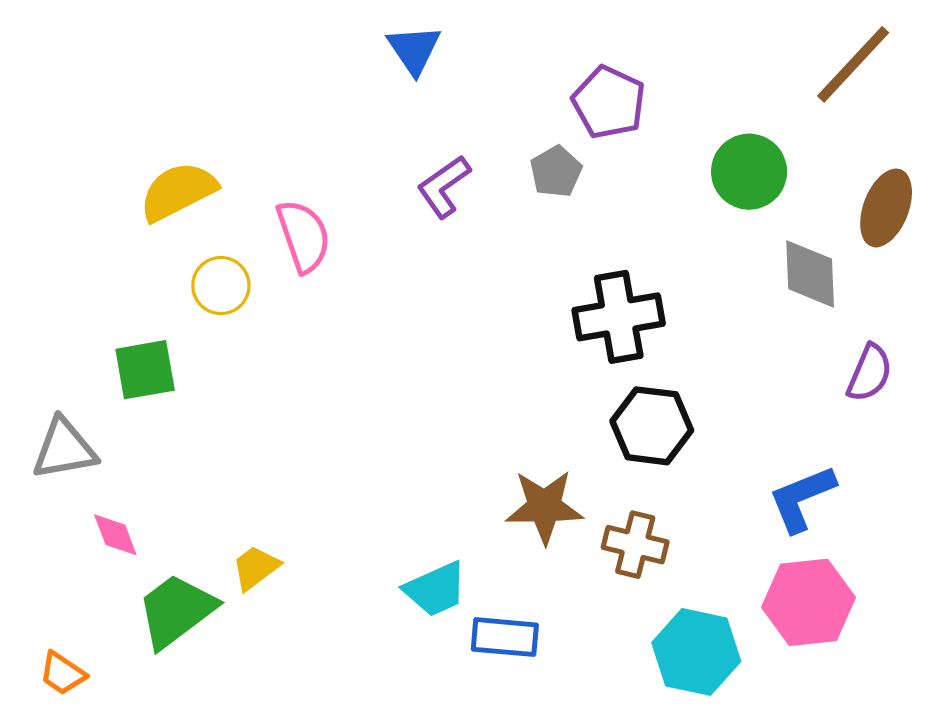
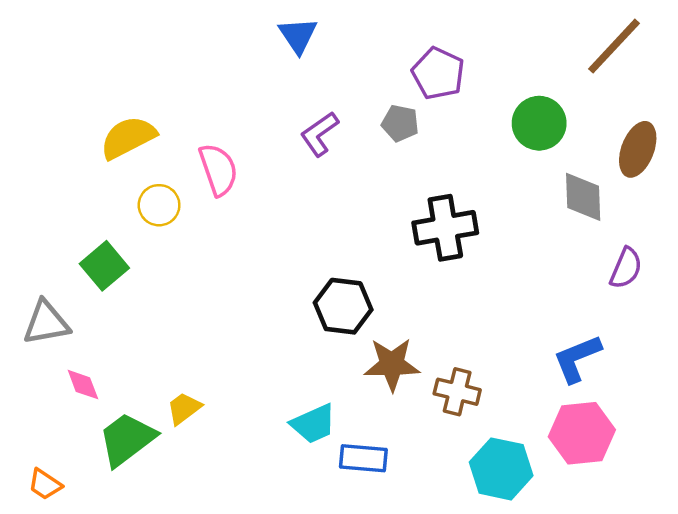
gray pentagon: (556, 172) -> (400, 123), turned -30
green square: (145, 370) -> (104, 266), turned -30
black hexagon: (652, 426) -> (343, 306), moved

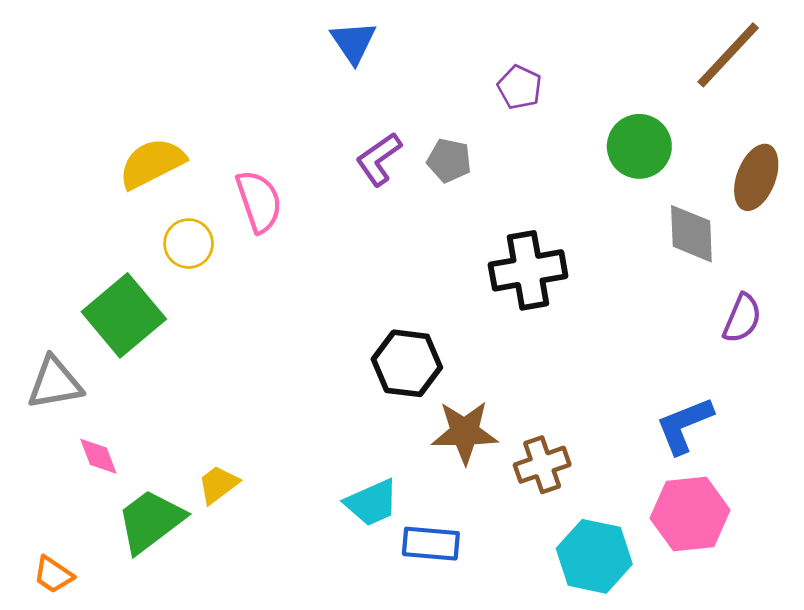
purple pentagon: (438, 73) -> (520, 87), size x0.7
gray pentagon: (400, 123) -> (449, 160), moved
green square: (104, 266) -> (124, 315), size x1.4
brown cross: (457, 392) -> (542, 465), turned -33

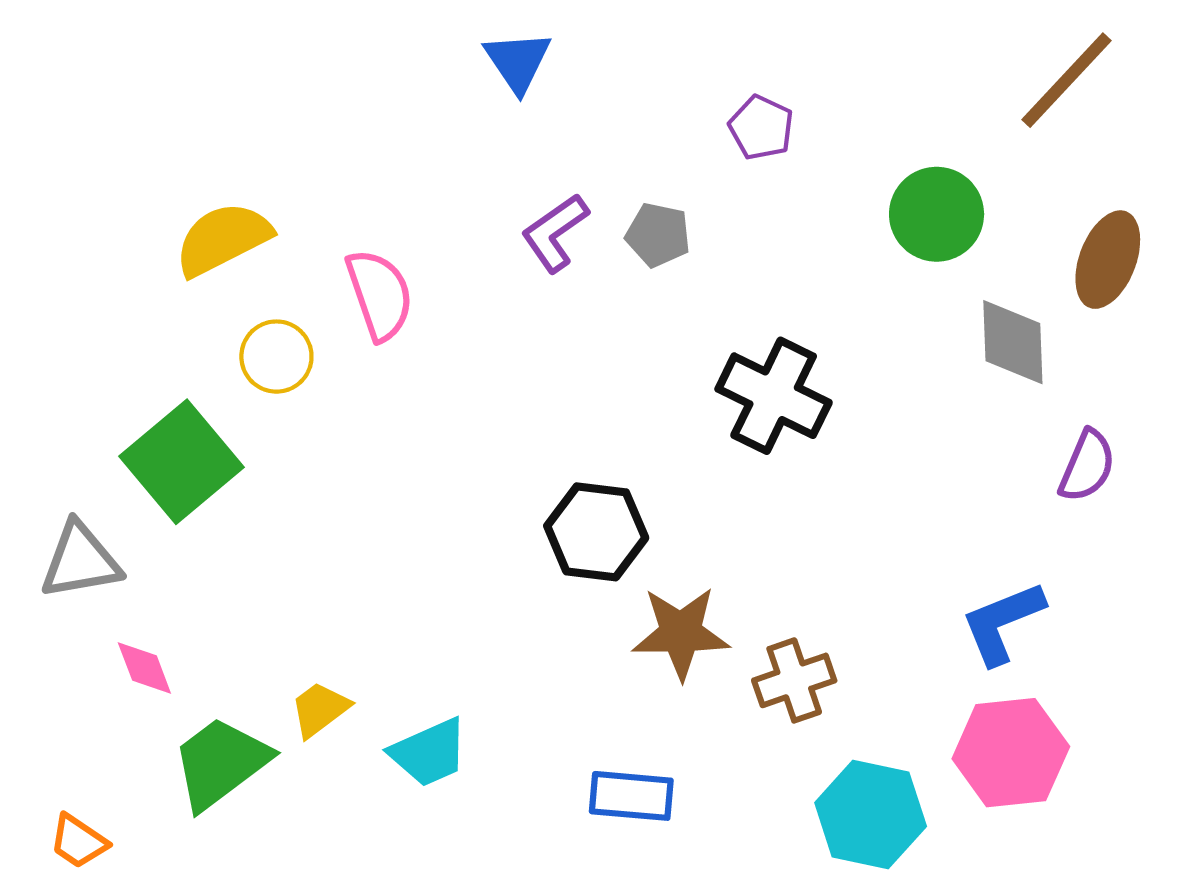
black cross: (528, 270) -> (774, 396), turned 36
cyan trapezoid: (372, 503) -> (429, 753), moved

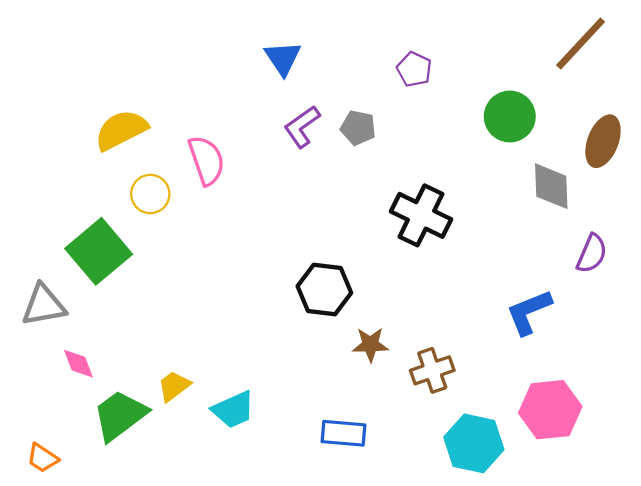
blue triangle: (518, 62) -> (283, 58), moved
blue L-shape: (1003, 623) -> (529, 312), moved
brown star: (681, 633) -> (370, 345), size x0.7

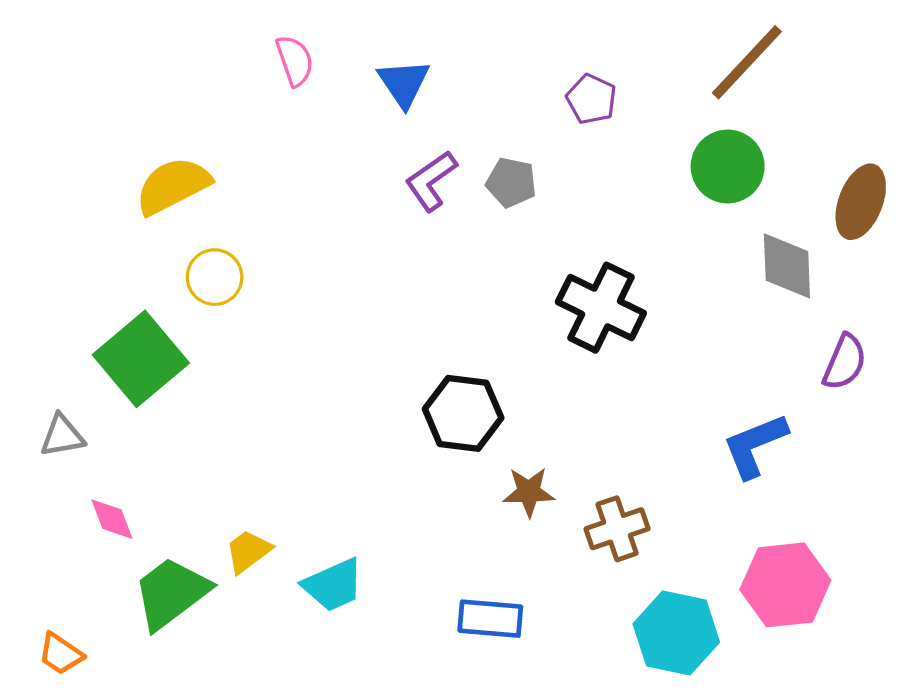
brown line: (581, 43) -> (747, 62), moved
pink semicircle: (206, 160) -> (295, 61), moved, size x0.7
gray triangle: (44, 305) -> (62, 436), size x0.7

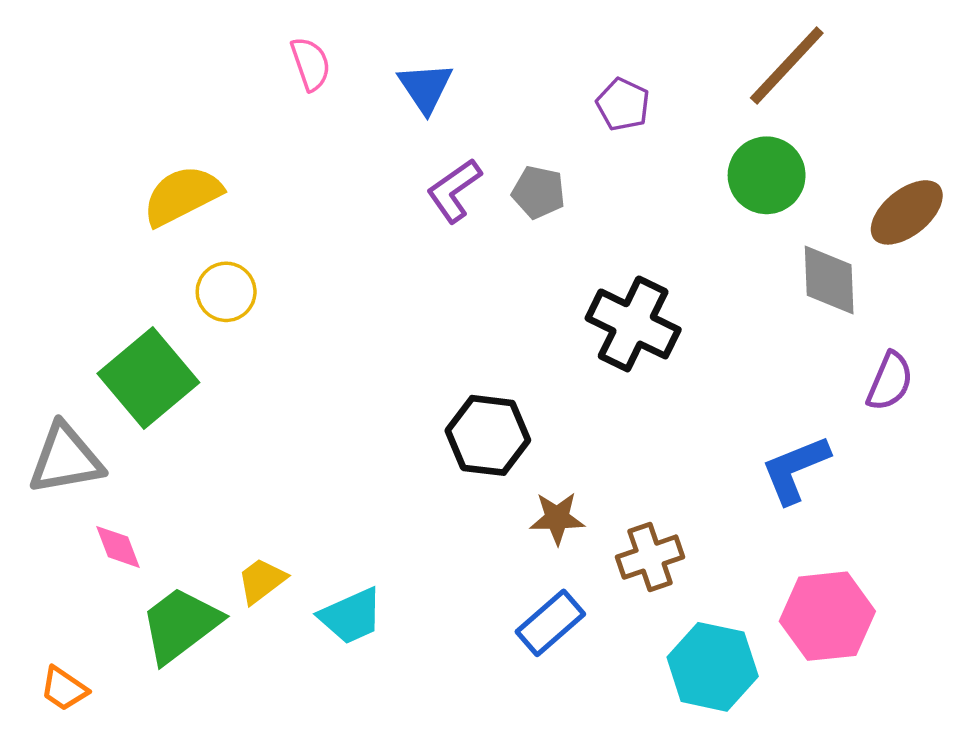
brown ellipse: (861, 202) -> (907, 212), turned 30
gray triangle: (62, 436) -> (66, 459), size x1.6
blue rectangle: (490, 619) -> (550, 623), moved, turned -46

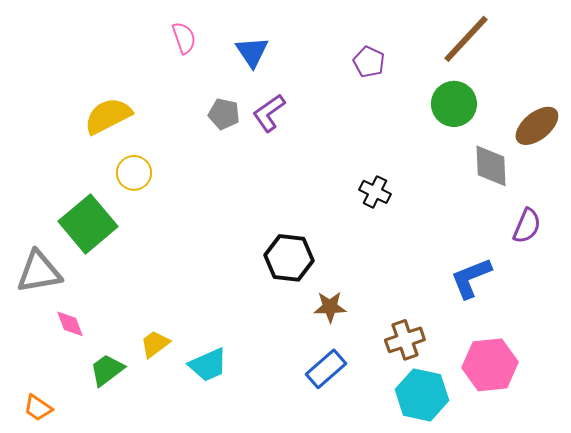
gray pentagon: (539, 192) -> (224, 114), moved
black cross: (633, 324) -> (375, 192), size x0.6
brown cross: (650, 557) -> (405, 340), moved
green trapezoid: (180, 625) -> (107, 370), size x0.7

